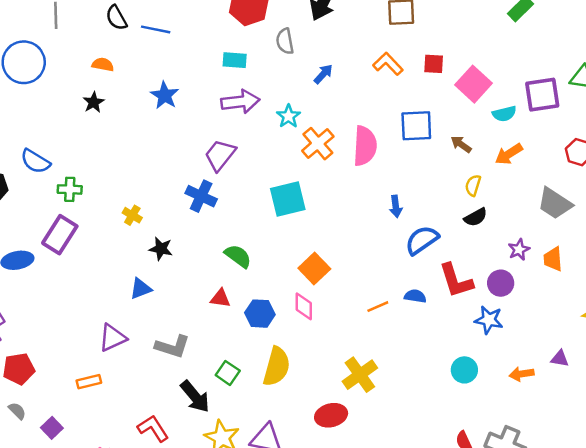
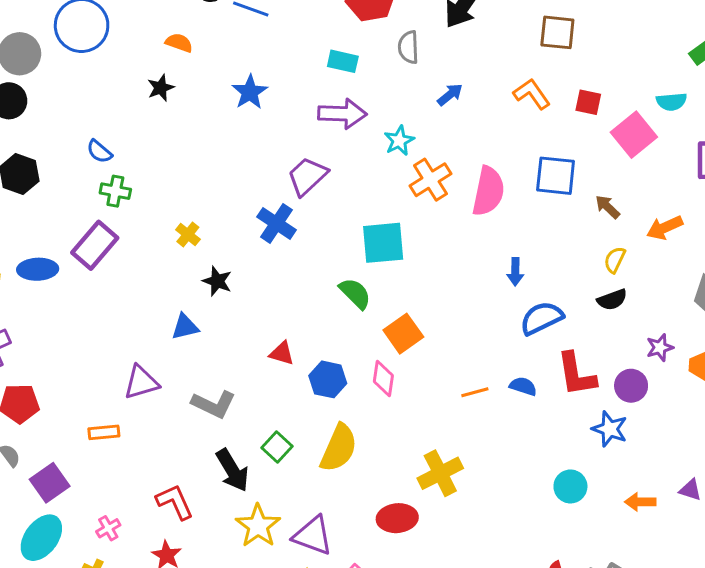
cyan semicircle: (504, 114) -> (672, 102), moved
blue semicircle: (35, 161) -> (99, 152), moved, size x0.7
green semicircle: (238, 256) -> (355, 293), moved
purple square: (52, 428) -> (50, 483), size x1.4

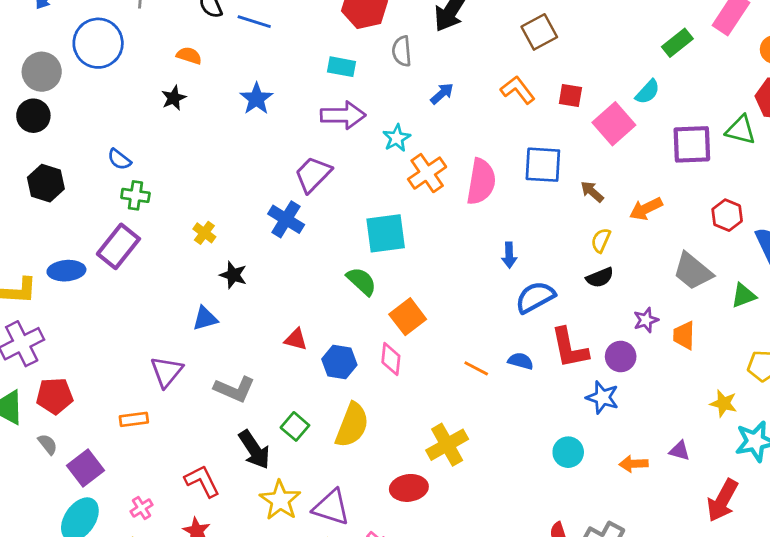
brown square: (557, 32) -> (539, 32), turned -32
cyan semicircle: (672, 102) -> (648, 92), turned -40
purple triangle: (141, 382) -> (167, 372), turned -32
orange line: (475, 392) -> (476, 368), turned 45

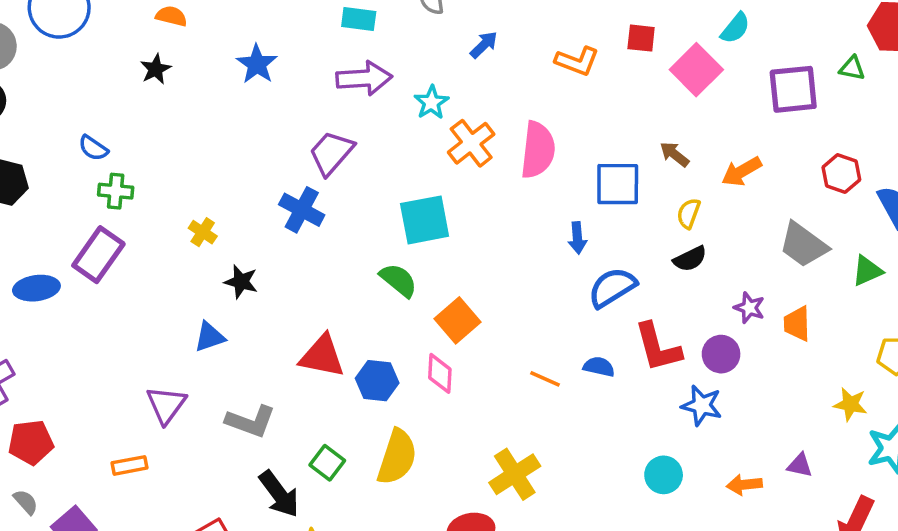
orange L-shape: (518, 90) -> (577, 61), moved, turned 152
green triangle: (741, 130) -> (852, 68), size x0.7
blue square: (543, 165) -> (618, 184), moved
purple star: (646, 320) -> (749, 308), turned -30
red triangle: (296, 339) -> (322, 356), size x1.6

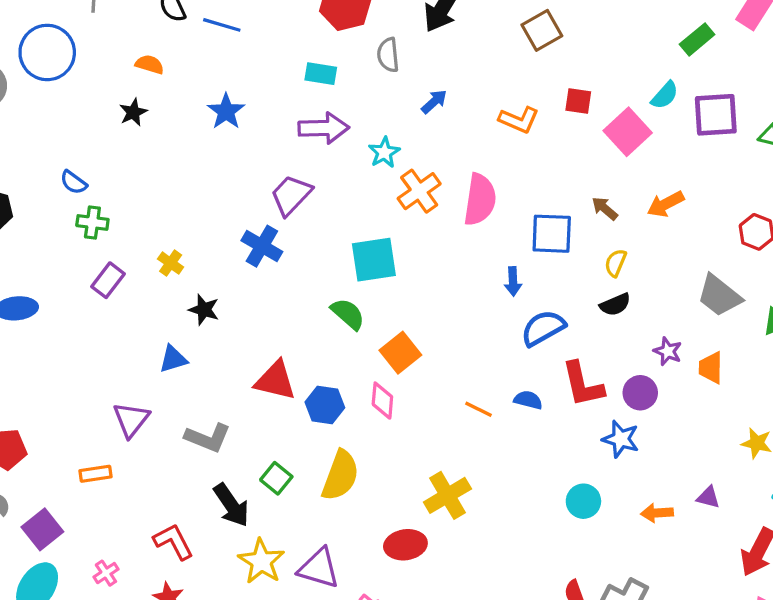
purple square: (793, 89) -> (716, 115), moved
orange arrow: (742, 171) -> (666, 204), moved
purple rectangle: (98, 255) -> (108, 280), moved, size x0.7

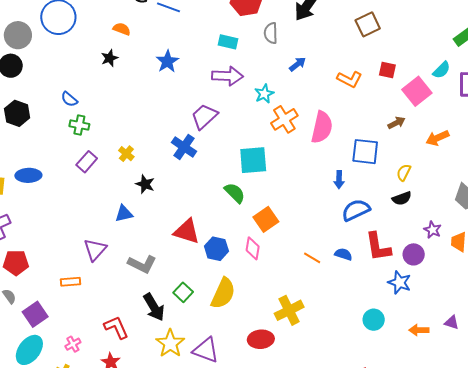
brown arrow: (605, 208) -> (396, 123), moved, turned 108

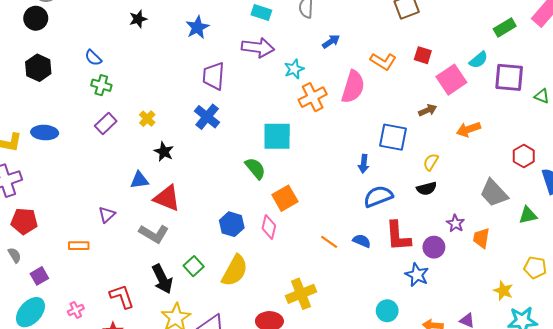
purple trapezoid: (204, 116) -> (214, 76), moved, turned -48
pink semicircle: (322, 127) -> (353, 87), moved
red triangle: (187, 231) -> (167, 198), moved
purple triangle: (95, 250) -> (107, 215), size x0.7
purple square: (35, 314) -> (39, 276), size x0.7

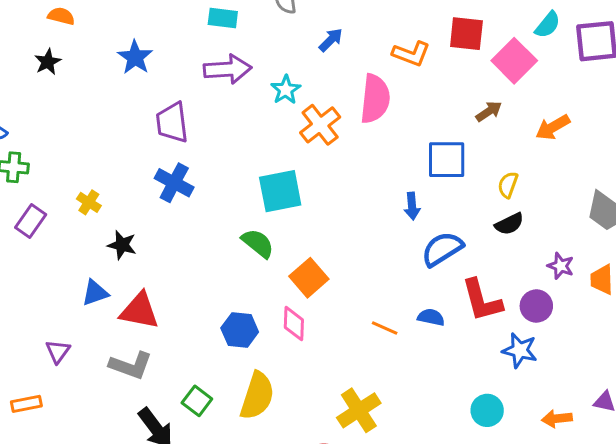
red square: (423, 55) -> (466, 34), size x1.4

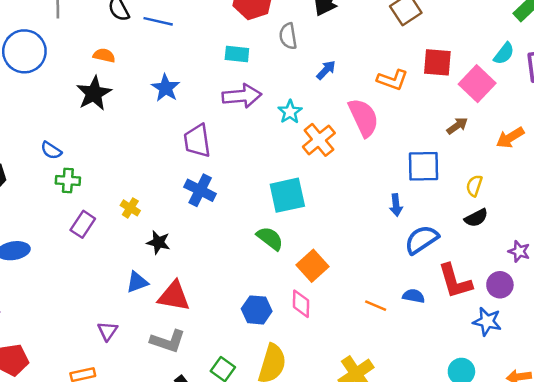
black star: (48, 62) -> (94, 93), size x1.6
pink semicircle: (375, 99) -> (364, 117), turned -30

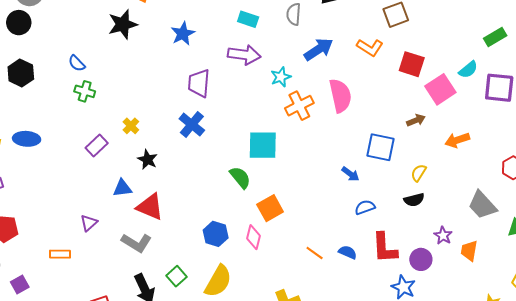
blue arrow: (326, 70) -> (318, 49), size x1.6
orange L-shape: (392, 80) -> (370, 47), moved
blue arrow: (396, 205) -> (350, 174), turned -60
purple rectangle: (83, 224) -> (97, 145), moved
blue semicircle: (422, 240) -> (365, 207), size x0.7

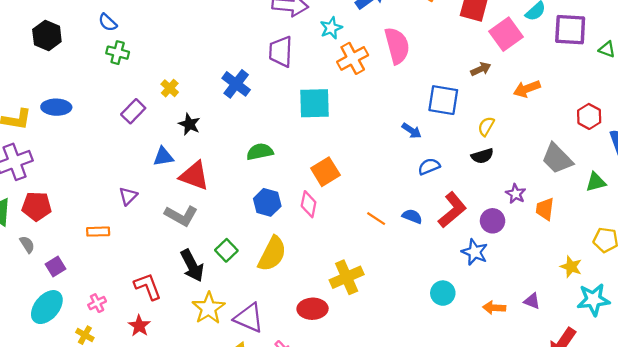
purple trapezoid: (199, 83) -> (281, 52), moved
green semicircle: (240, 177) -> (260, 152), moved, turned -60
red L-shape: (385, 248) -> (452, 210), turned -124

